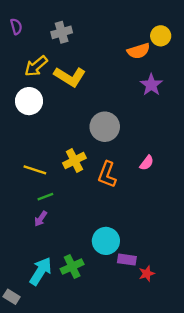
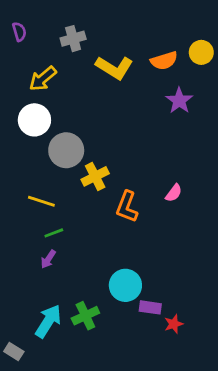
yellow circle: (161, 36) -> (201, 52), moved
yellow L-shape: (70, 77) -> (114, 68), moved
gray circle: (105, 127) -> (66, 150), moved
yellow cross: (74, 160) -> (95, 176), moved

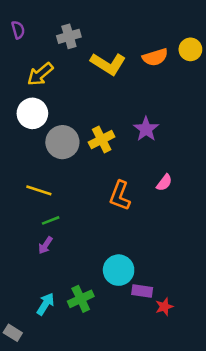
purple star: (179, 101) -> (146, 129), moved
yellow cross: (95, 176) -> (102, 139), moved
cyan arrow: (48, 321) -> (45, 304), size x0.7

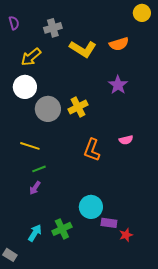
yellow circle: (190, 49) -> (142, 13), moved
purple star: (146, 129) -> (118, 85), moved
pink semicircle: (164, 183) -> (126, 140), turned 40

